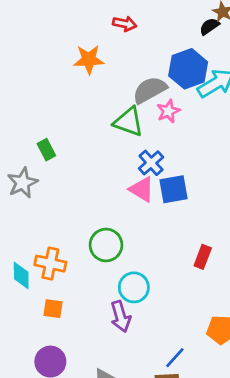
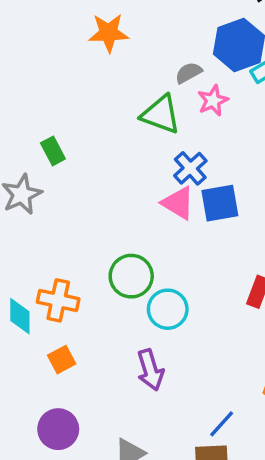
gray semicircle: (150, 90) -> (189, 73), size x0.6
cyan circle: (134, 287) -> (168, 309), moved
orange square: (53, 309) -> (62, 360), turned -36

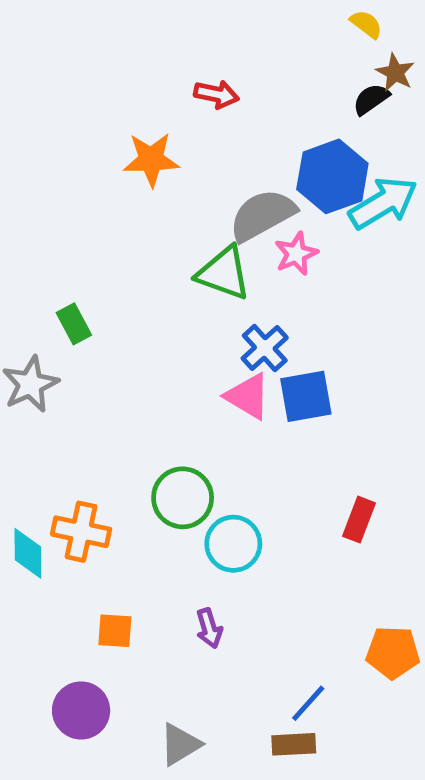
gray semicircle: (189, 73) -> (262, 215), size x1.8
orange square: (62, 360) -> (115, 631), moved, turned 32
purple arrow: (150, 370) -> (209, 628), size x0.7

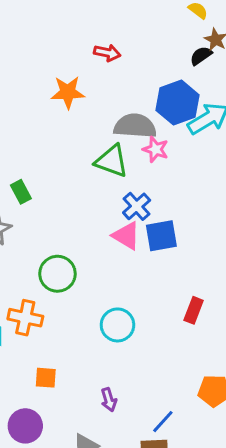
gray semicircle: (262, 215) -> (135, 126), turned 33
pink star: (296, 254) -> (156, 149), turned -30
green circle: (183, 498) -> (57, 274), moved
purple arrow: (209, 628) -> (109, 400), moved

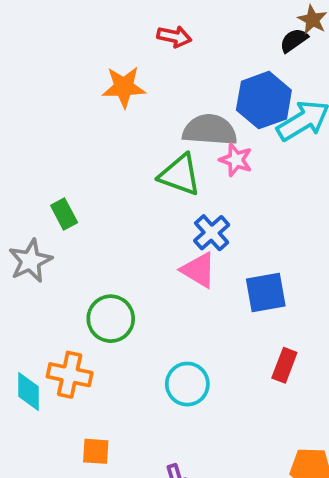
blue square: (161, 236) -> (266, 292), moved

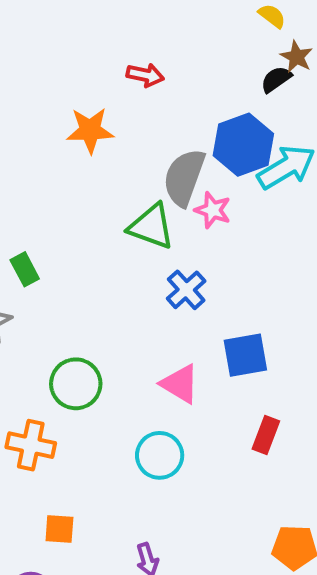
gray semicircle: (210, 130) -> (184, 177), turned -74
pink triangle: (199, 270) -> (180, 384), moved

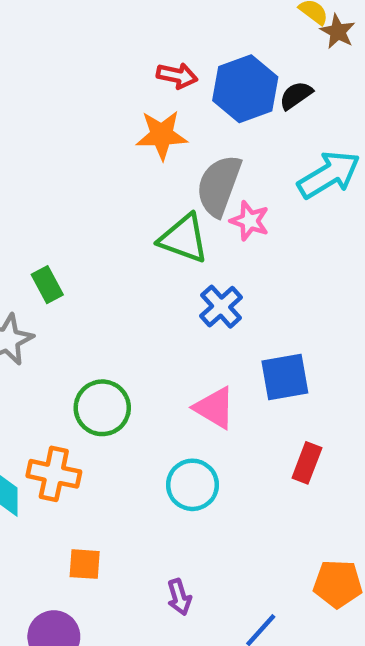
brown star: (297, 57) -> (338, 32), moved
black semicircle: (276, 79) -> (296, 95), moved
orange star: (90, 130) -> (162, 135), moved
blue hexagon: (243, 145) -> (245, 89), moved

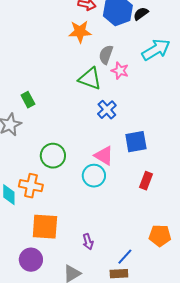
gray semicircle: (219, 186) -> (106, 55), size x0.7
cyan circle: (192, 485) -> (94, 176), moved
orange square: (85, 564) -> (45, 227), size x1.8

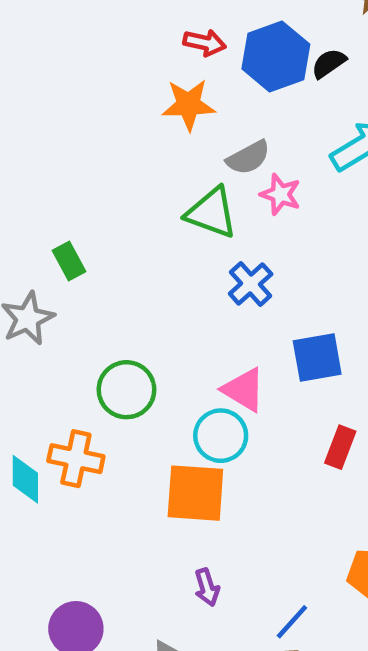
gray semicircle: (106, 55) -> (248, 158), turned -138
orange square: (45, 227) -> (195, 493), moved

